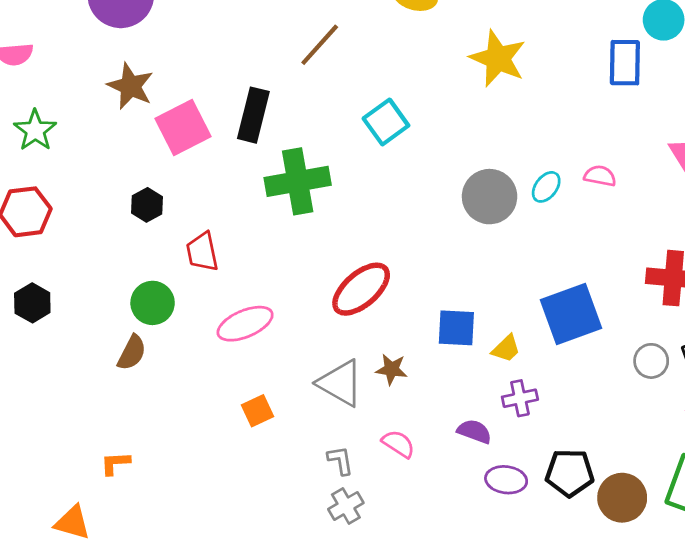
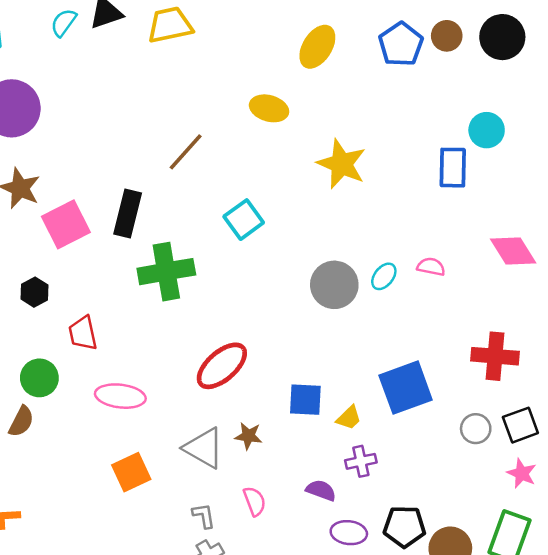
pink ellipse: (245, 324) -> (120, 396), turned 30
orange square: (258, 411) -> (131, 472), size x1.4
pink semicircle: (398, 444) -> (255, 501), turned 36

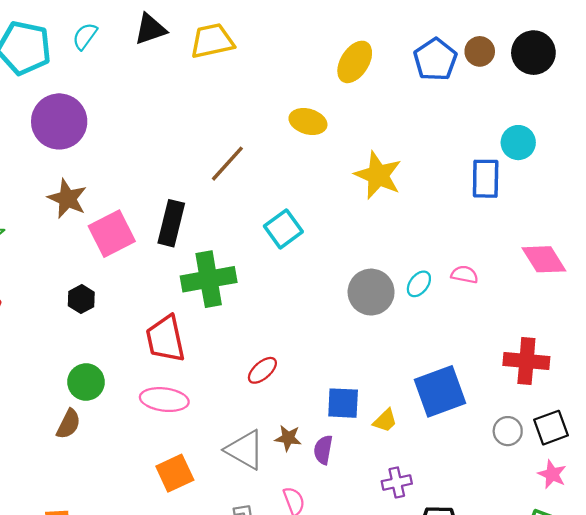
cyan semicircle: (64, 23) -> (85, 36), moved
red trapezoid: (83, 333) -> (165, 339), moved, size x1.4
red ellipse: (222, 366) -> (262, 370), size x0.6
purple cross: (361, 461) -> (397, 482), moved
purple semicircle: (321, 490) -> (323, 450), moved, turned -100

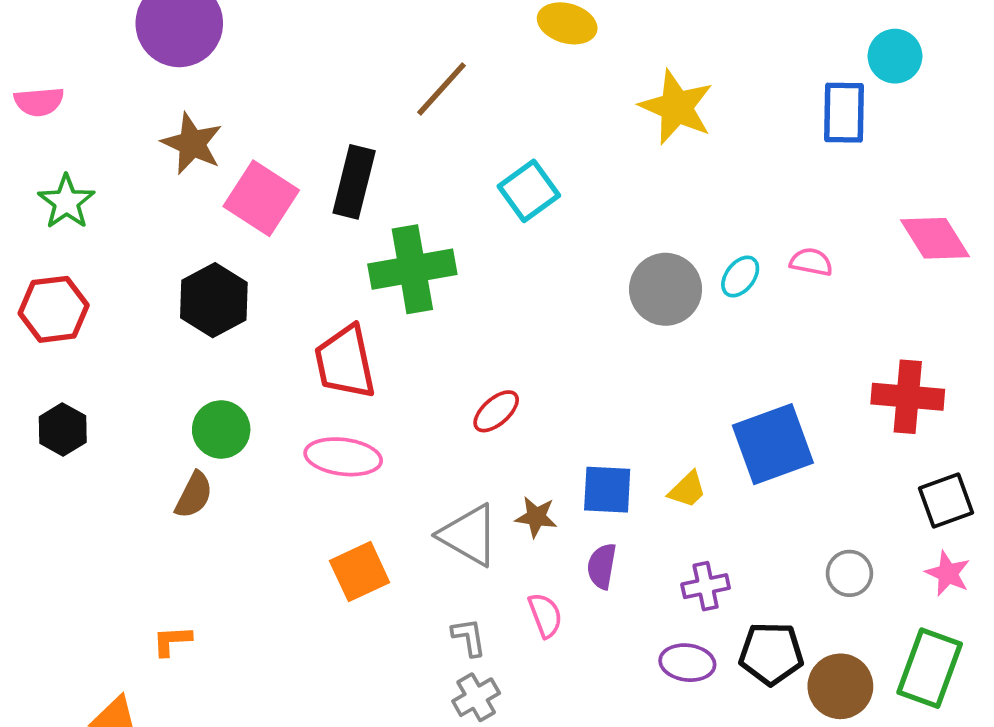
pink square: (112, 234) -> (261, 198), turned -30
black hexagon: (81, 299) -> (214, 300), size x1.6
blue square: (343, 403) -> (607, 490), moved
gray circle: (508, 431) -> (849, 573), moved
purple semicircle: (323, 450) -> (602, 566), moved

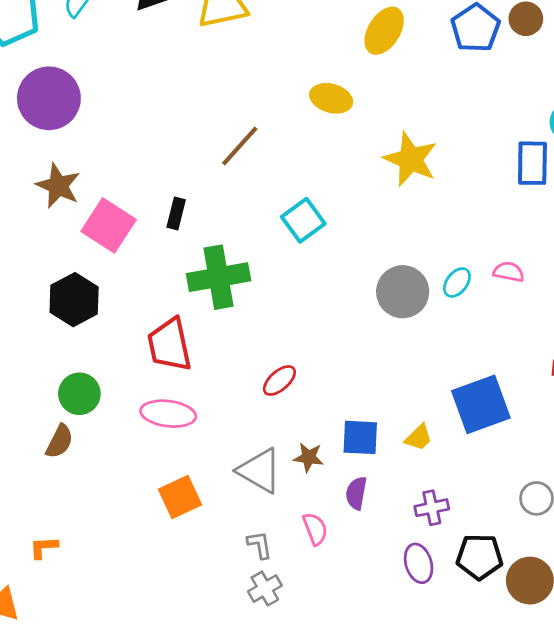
black rectangle: (354, 182) -> (176, 214), size x0.6
purple ellipse: (687, 663) -> (419, 563), turned 66

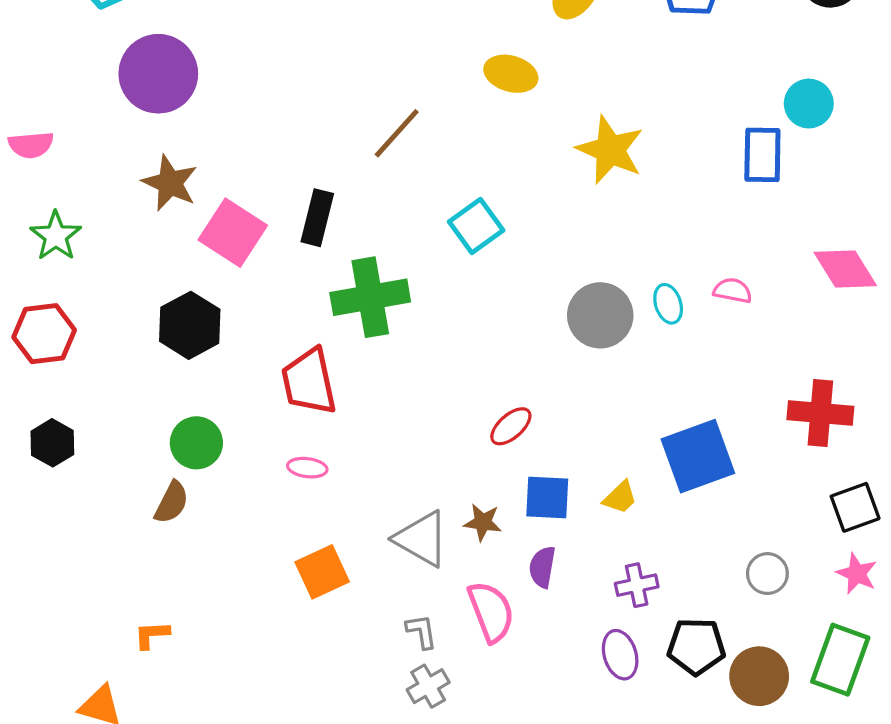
black rectangle: (176, 214) -> (317, 218), size x1.4
cyan ellipse: (457, 282) -> (668, 304), turned -56
red ellipse: (279, 380) -> (511, 426), moved
pink ellipse: (168, 414) -> (307, 468), size x0.6
pink semicircle: (315, 529) -> (491, 612), size x1.5

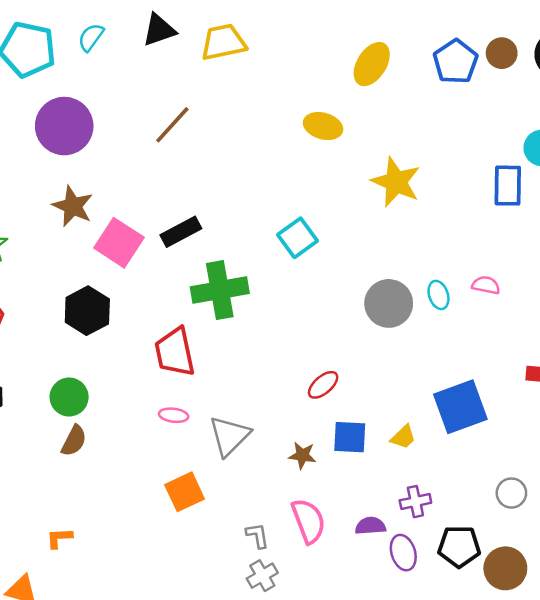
brown line: (397, 133) -> (172, 125), moved
black rectangle: (317, 218) -> (181, 232), turned 48
green circle: (196, 443) -> (69, 397), moved
gray triangle: (421, 539) -> (229, 436), moved, turned 45
purple semicircle: (542, 567) -> (370, 526), moved, turned 76

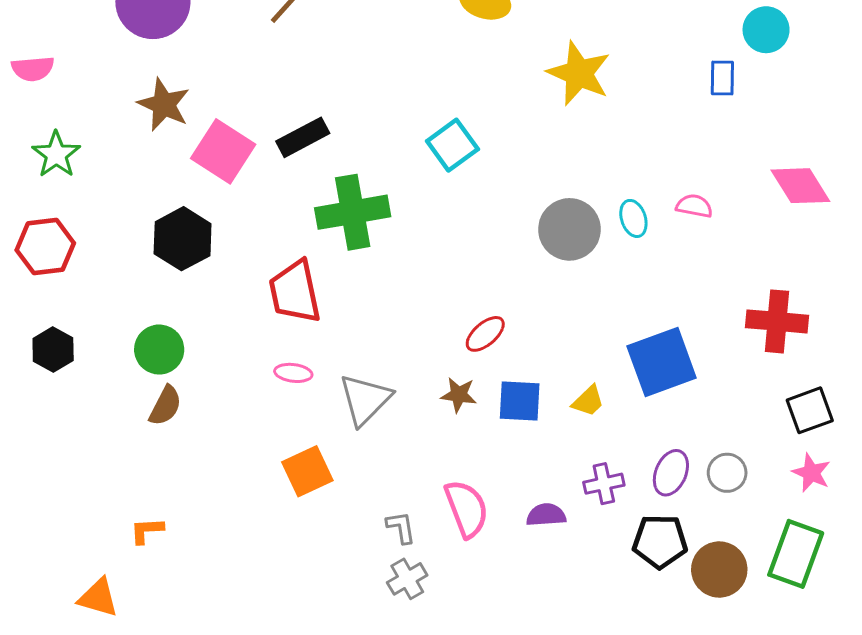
blue rectangle: (508, 186) -> (722, 78), size x0.7
brown star: (302, 455) -> (459, 395), moved
purple ellipse: (403, 553) -> (671, 473), moved, turned 40

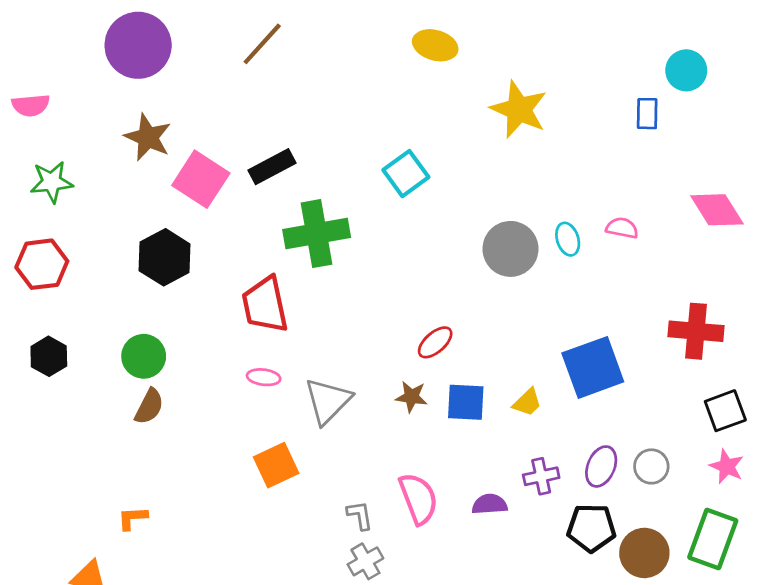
green star: (56, 154) -> (52, 182), turned 30

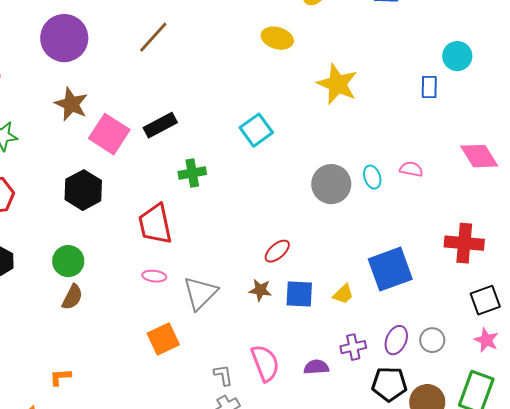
green cross: (317, 234) -> (192, 173), size x0.6

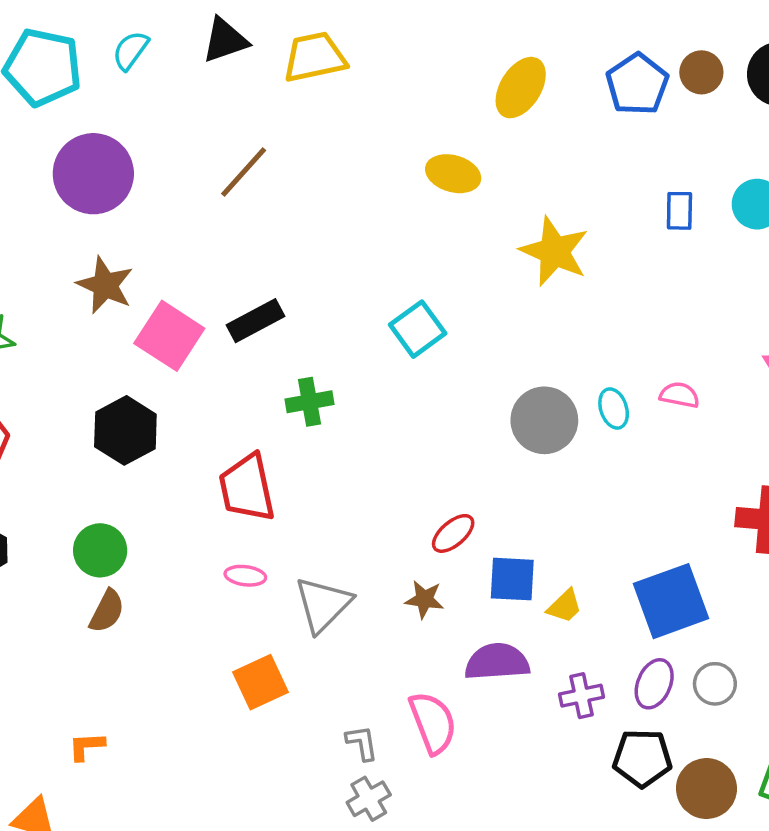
blue rectangle: (429, 87) -> (679, 211), moved
blue square: (390, 269) -> (671, 601), moved
blue square: (299, 294) -> (512, 579), moved
purple semicircle: (316, 367) -> (497, 662), moved, size x1.5

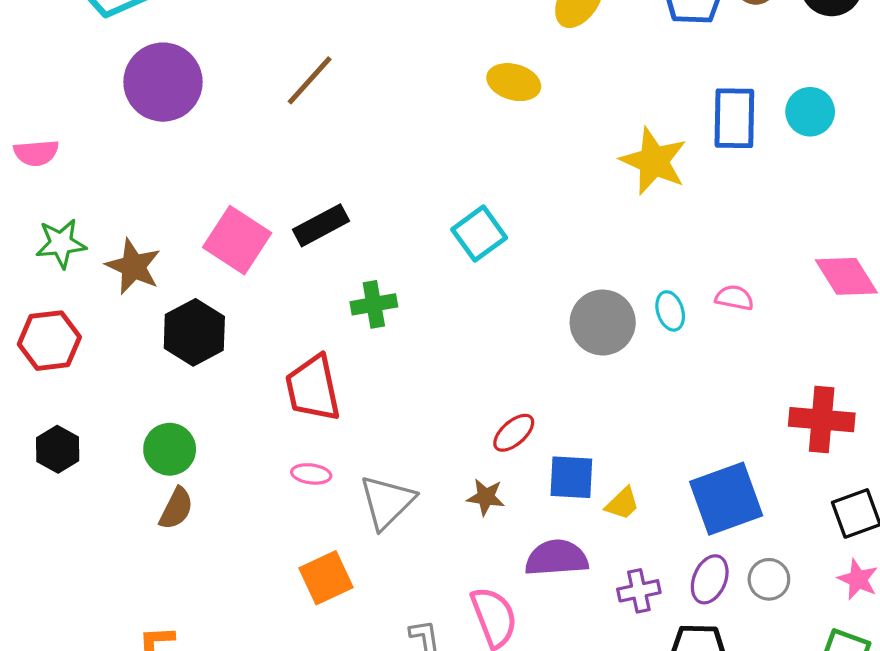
blue rectangle: (679, 211) -> (734, 118), size x1.6
yellow star: (554, 251) -> (654, 161), moved
brown star: (105, 285) -> (133, 266), moved

